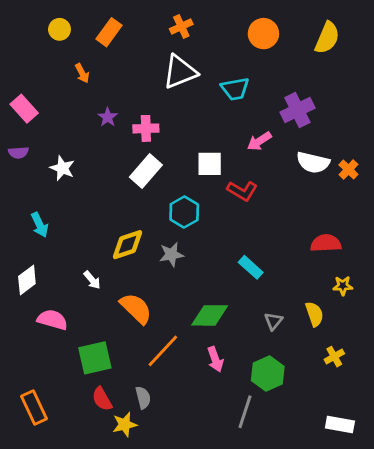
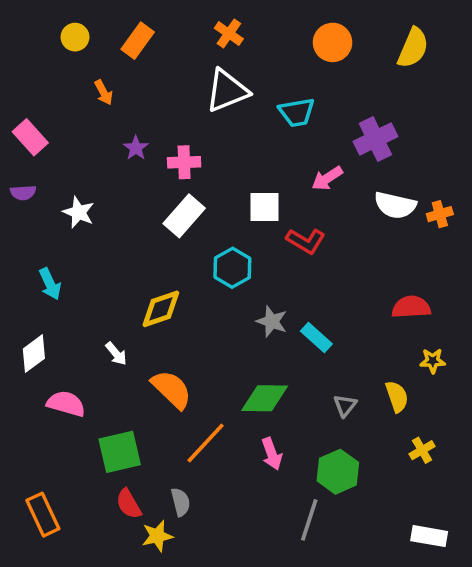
orange cross: (181, 26) -> (229, 33), turned -30
orange cross: (348, 170) -> (440, 214), turned 30
gray star: (171, 255) -> (272, 321), moved, turned 30

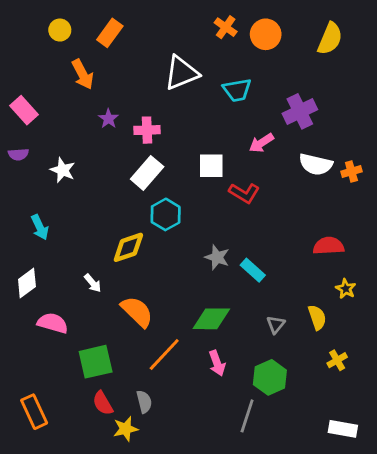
orange cross: (229, 33) -> (226, 27), moved
orange arrow: (104, 92) -> (83, 74), size x1.5
cyan hexagon: (232, 268) -> (166, 214), moved
yellow star: (433, 361) -> (346, 289), turned 30

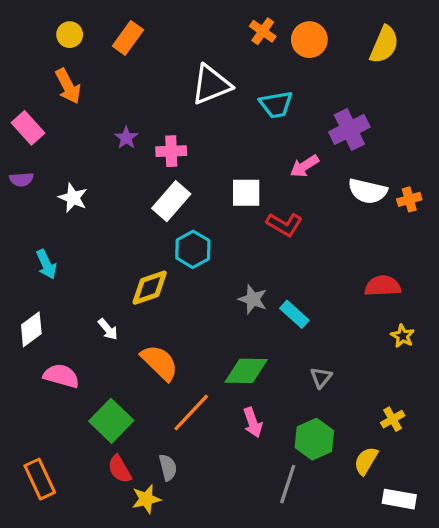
orange arrow: (83, 74) -> (68, 86), moved
yellow semicircle: (317, 317) -> (366, 461), moved, turned -130
green square: (96, 362) -> (111, 421), turned -33

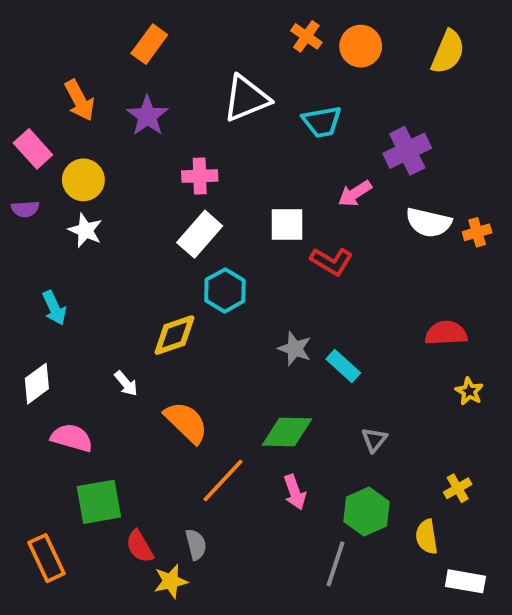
yellow circle: (70, 35) -> (83, 180), moved, size x1.4
purple star: (126, 138) -> (147, 116), moved, size x1.5
green square: (111, 421) -> (99, 502), moved, turned 36
yellow semicircle: (366, 461) -> (427, 537), turned -40

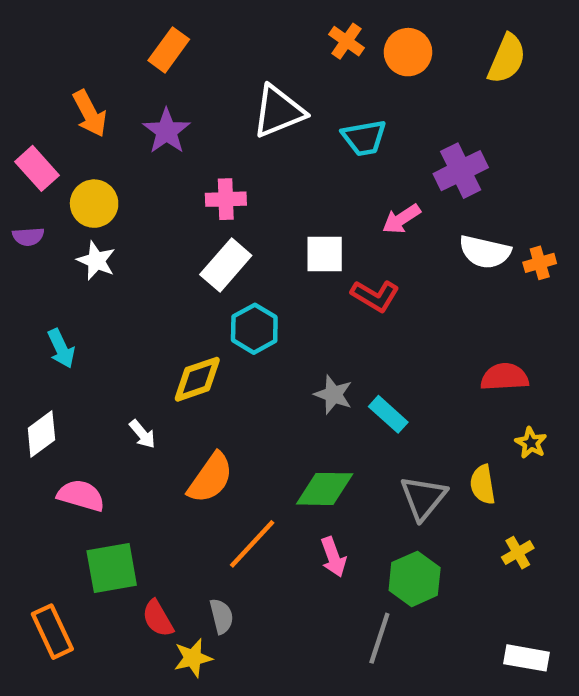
orange semicircle: (186, 422) -> (210, 478), turned 81
gray triangle: (374, 440) -> (423, 498), size x1.6
yellow semicircle: (427, 537) -> (483, 485), moved

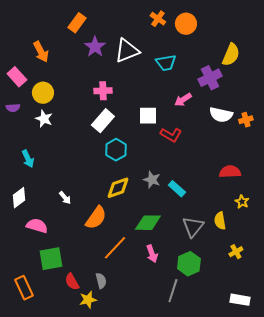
yellow semicircle: (507, 59) -> (231, 55), moved
purple star: (167, 131) -> (95, 47), moved
yellow diamond: (197, 379) -> (118, 188), moved

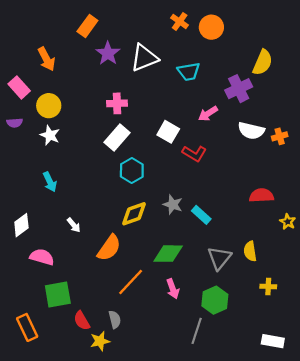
white square: (148, 116) -> (168, 132), turned 30
cyan arrow: (28, 159) -> (50, 182), moved
yellow star: (242, 202) -> (288, 222), moved
yellow cross: (236, 252) -> (268, 287), turned 32

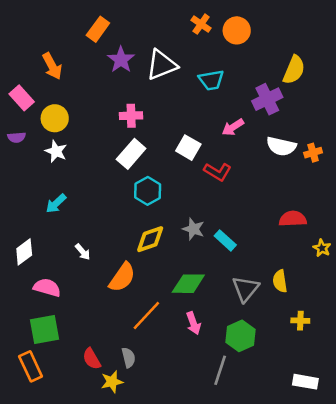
cyan arrow: (50, 182) -> (56, 204), turned 72
green square: (58, 294) -> (45, 330), moved

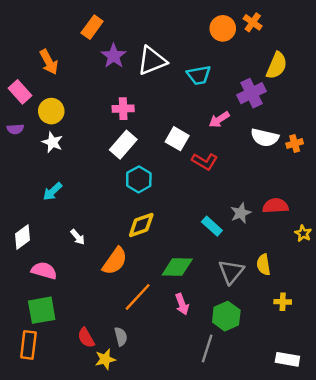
orange cross: (201, 24) -> (253, 22), moved
gray star: (193, 229) -> (241, 213), moved, turned 30
orange rectangle: (31, 366) -> (28, 345), turned 32

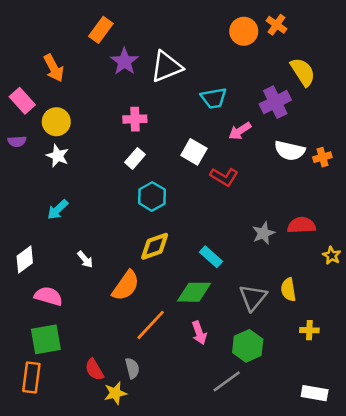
yellow semicircle: (277, 66) -> (303, 72), turned -56
cyan trapezoid: (199, 75) -> (214, 98), moved
white rectangle: (123, 145) -> (135, 158), size x0.7
cyan rectangle: (212, 226) -> (211, 257), moved
gray line: (207, 349) -> (227, 381), turned 36

